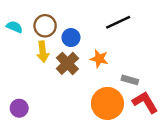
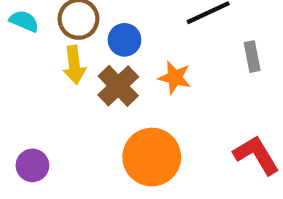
gray rectangle: (130, 80) -> (252, 57), moved, turned 63
orange circle: (107, 103) -> (152, 157), moved

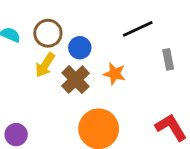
yellow arrow: (74, 65) -> (45, 65), turned 40

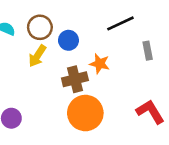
brown cross: (75, 80) -> (75, 79), moved, turned 30

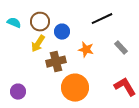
gray rectangle: (148, 51) -> (121, 48), moved, turned -32
brown cross: (75, 79) -> (56, 62), moved

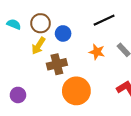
orange star: (86, 50) -> (97, 52), moved

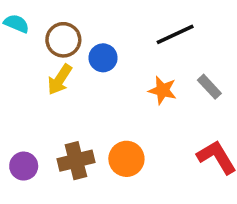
cyan semicircle: (14, 24) -> (16, 24), moved
brown cross: (57, 64) -> (76, 161), moved
orange circle: (76, 91) -> (126, 159), size x0.7

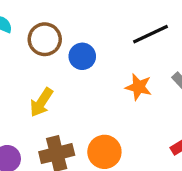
yellow arrow: (60, 79) -> (41, 102), moved

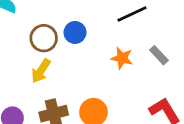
brown circle: (45, 39) -> (44, 38), moved

